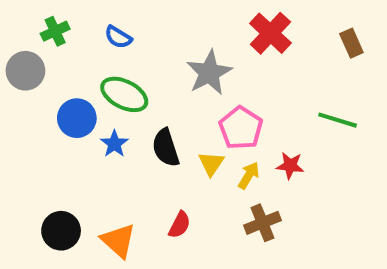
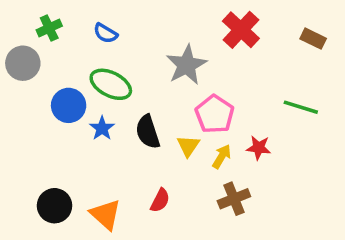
brown rectangle: (351, 43) -> (313, 39), turned -40

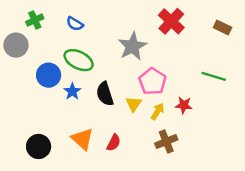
orange triangle: (106, 214) -> (82, 139), moved

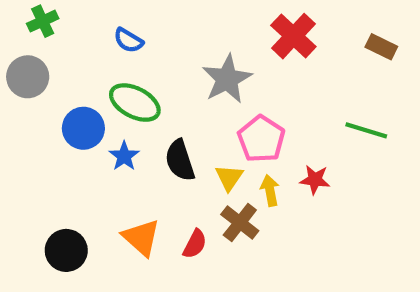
green cross: (35, 20) -> (43, 21), moved
yellow arrow: (157, 111) -> (270, 190), turned -42
brown cross: (166, 141) -> (240, 223), moved, turned -30

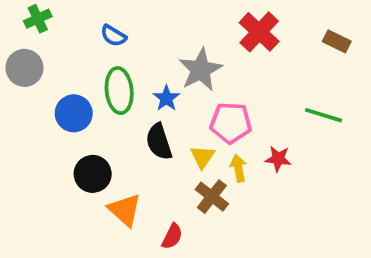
green ellipse: (135, 103) -> (119, 91), turned 57
pink pentagon: (261, 139) -> (231, 123), turned -30
blue star: (124, 156) -> (166, 98), moved
red semicircle: (195, 244) -> (172, 236), moved
black circle: (66, 250) -> (93, 174), moved

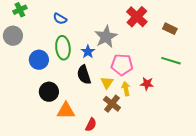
brown rectangle: (337, 41) -> (170, 29), moved
orange triangle: (125, 210) -> (66, 111), turned -42

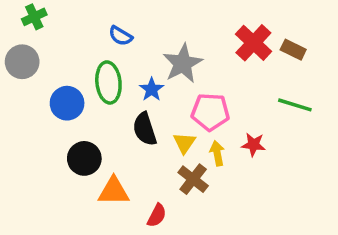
red cross: (137, 17) -> (253, 43), moved
blue semicircle: (60, 19) -> (121, 36), moved

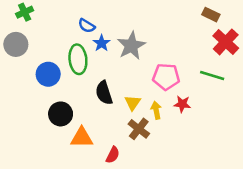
red cross: (253, 43) -> (226, 42), moved
brown rectangle: (293, 50) -> (211, 15), moved
blue star: (152, 89) -> (102, 43), moved
pink pentagon: (210, 112) -> (166, 77), moved

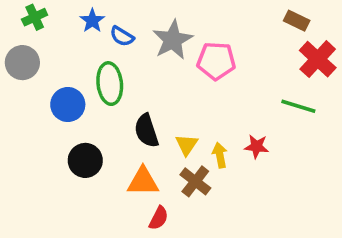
blue star: (102, 43) -> (92, 21), moved
gray star: (131, 46) -> (173, 40), moved
pink pentagon: (166, 77) -> (216, 61), moved
orange triangle: (82, 138) -> (143, 181), moved

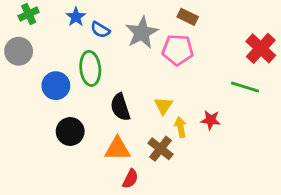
brown rectangle: (297, 21) -> (188, 17), moved
yellow triangle: (187, 145) -> (163, 106), moved

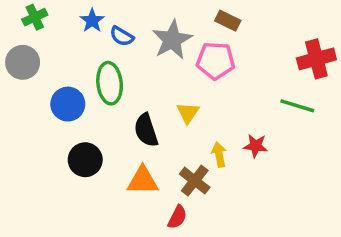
red cross: (261, 48) -> (316, 59), turned 32
yellow triangle: (163, 106) -> (188, 113), moved
red semicircle: (130, 179) -> (177, 217), moved

